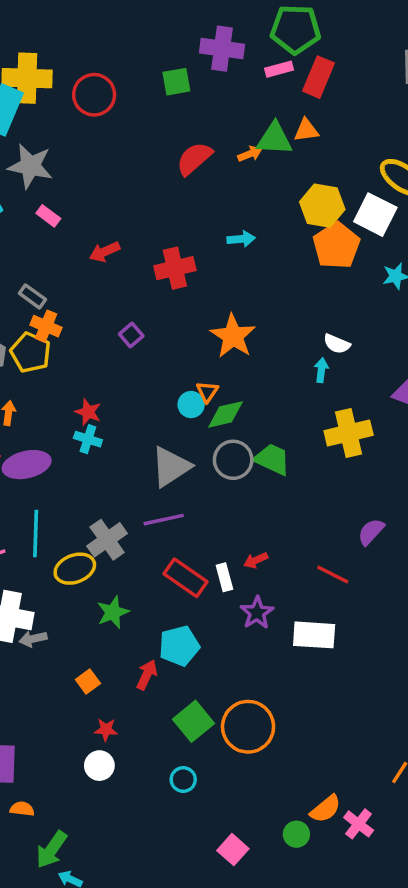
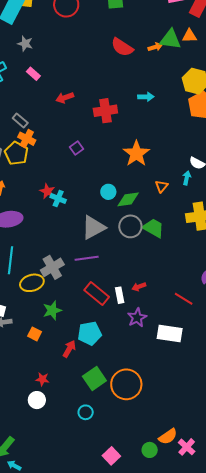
red semicircle: (194, 159) -> (122, 47), turned -110
gray star: (30, 166) -> (25, 44), size x0.6
orange triangle: (207, 392) -> (161, 186), moved
cyan cross: (88, 439) -> (58, 199), moved
orange square: (88, 681) -> (35, 334), moved, turned -32

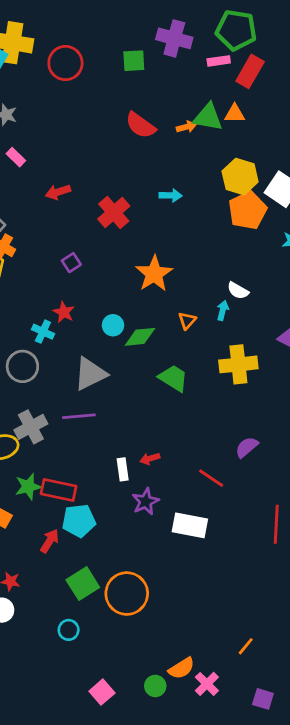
red cross: (105, 111) -> (114, 213), turned -35
red star: (47, 191) -> (64, 312), moved
gray circle: (130, 226) -> (22, 366), moved
red rectangle: (97, 294) -> (59, 490), moved, turned -30

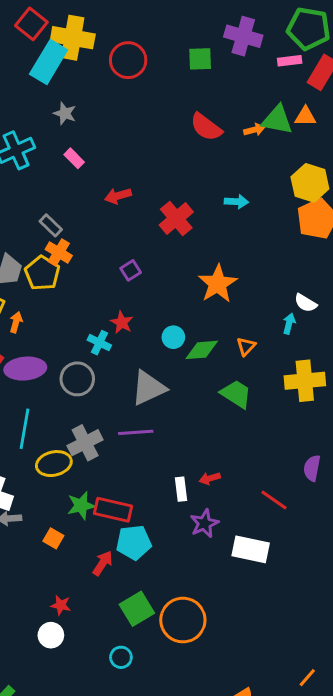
orange triangle: (187, 321) -> (246, 346), moved
purple semicircle: (247, 447) -> (312, 468), turned -40

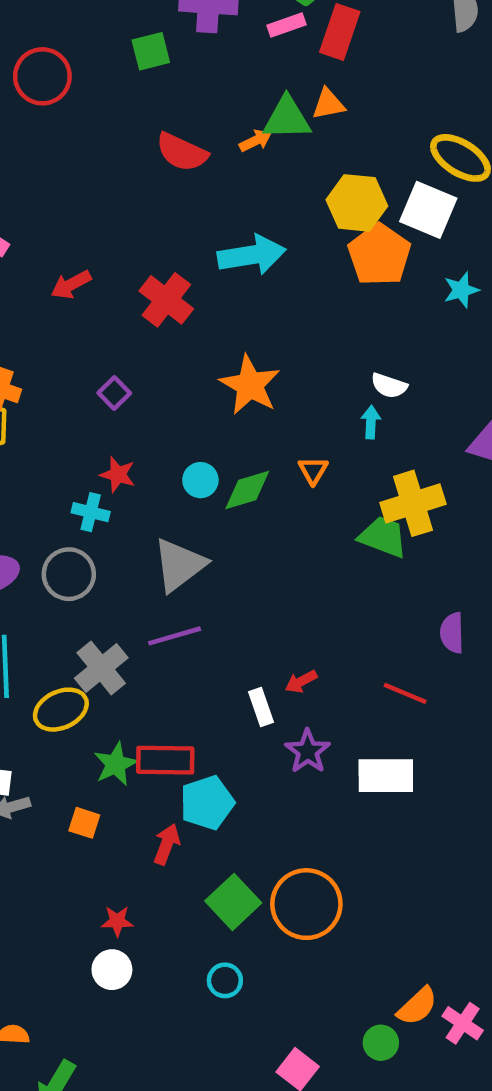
cyan arrow: (236, 202) -> (252, 255), size x1.8
green trapezoid: (236, 394) -> (383, 537), moved

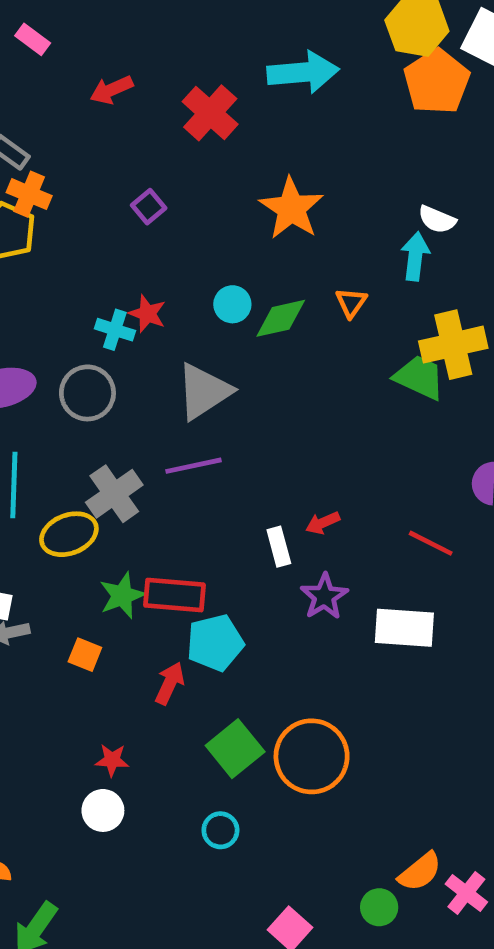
cyan arrow: (371, 422) -> (415, 256), size x1.4
red star: (118, 475) -> (147, 314), moved

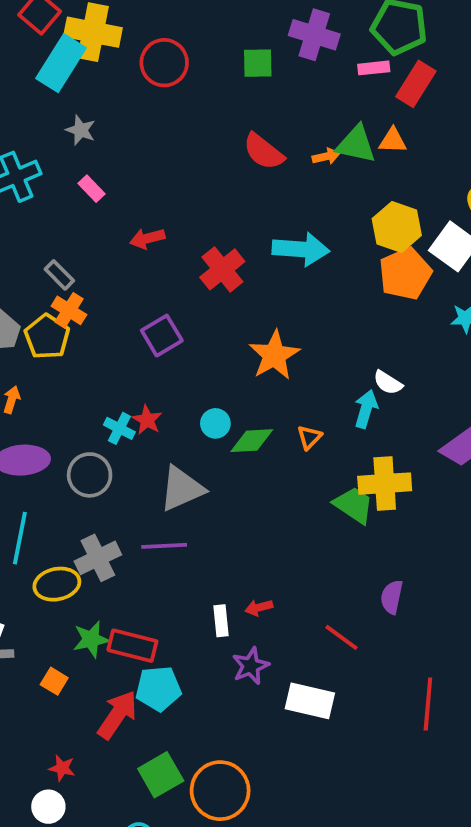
purple square: (149, 207) -> (162, 336), size x1.5
red arrow: (170, 683) -> (117, 715), size x1.5

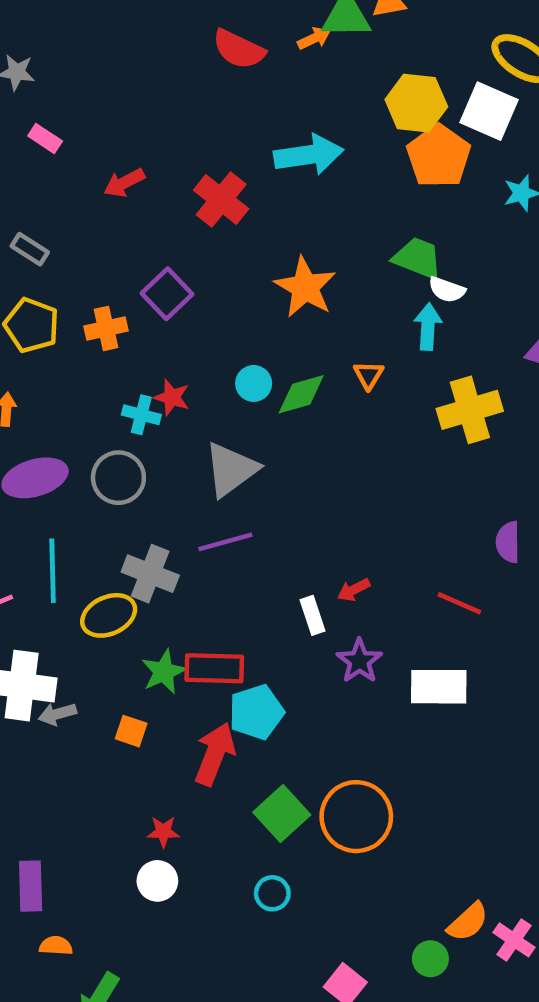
orange cross: (69, 310) -> (106, 328), moved, turned -32
green trapezoid: (354, 505) -> (418, 258), moved
gray cross: (98, 558) -> (150, 574), turned -30

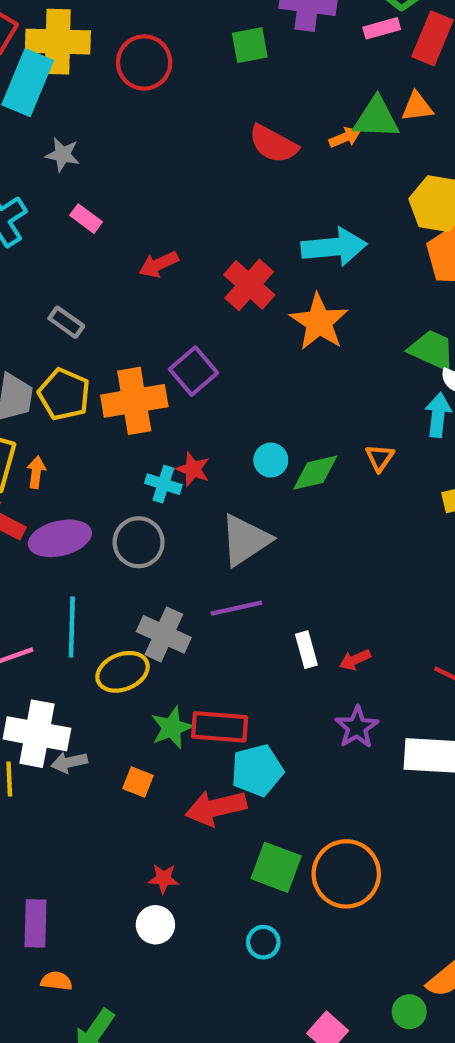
orange star: (305, 287) -> (319, 322), moved
orange cross: (106, 328) -> (134, 401), size x1.6
white rectangle: (312, 615) -> (306, 650), moved
red arrow: (215, 754) -> (216, 808), turned -128
green square: (282, 813) -> (276, 867), turned -30

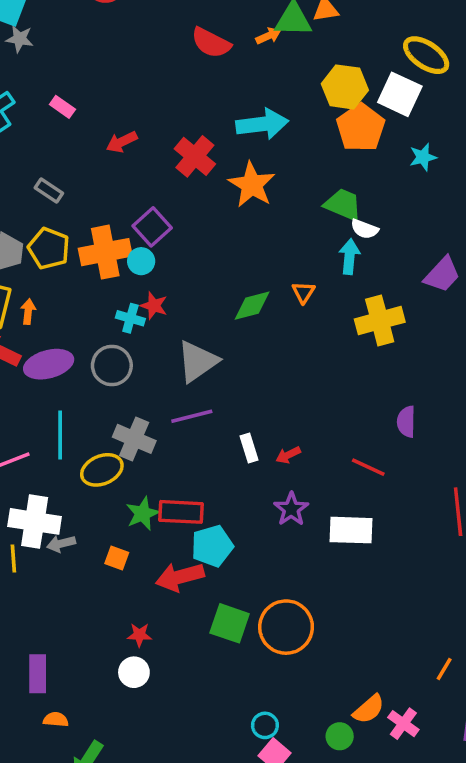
gray star: (63, 155) -> (20, 39), moved
cyan circle: (271, 460) -> (141, 261), moved
cyan circle: (263, 942) -> (265, 725), moved

